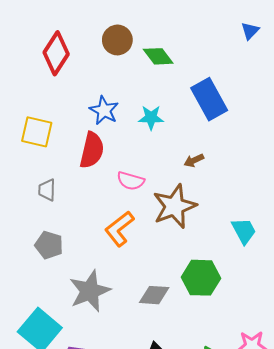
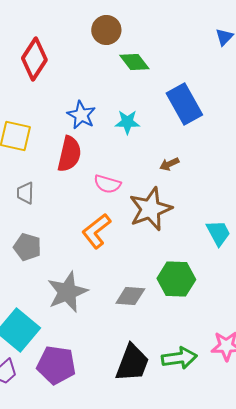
brown circle: (117, 40) -> (106, 30), moved

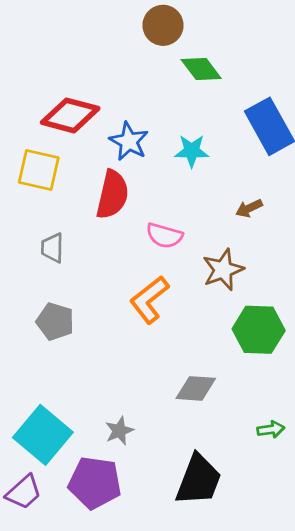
red diamond: (34, 59) -> (70, 115), moved, turned 72
brown star: (150, 209) -> (223, 270), size x0.7
green hexagon: (176, 279) -> (259, 330), moved
gray star: (67, 292) -> (119, 431), moved, size x0.5
green arrow: (179, 358) -> (271, 429), moved, size x0.6

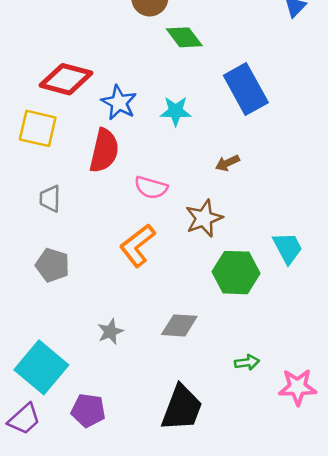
gray star: (119, 431) -> (110, 332), moved
purple pentagon: (95, 483) -> (88, 410), size x0.7

